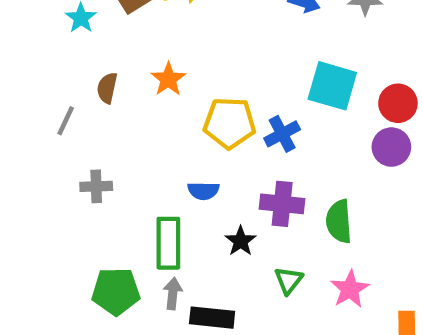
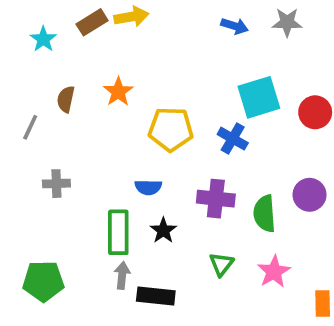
cyan square: (332, 86) -> (259, 97), turned -33
blue cross: (282, 134) -> (233, 139), moved, turned -32
purple circle: (391, 147) -> (310, 195), moved
black star: (241, 241) -> (163, 230), moved
green pentagon: (116, 291) -> (43, 281), moved

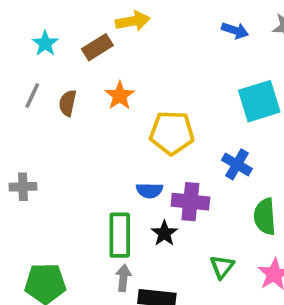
brown rectangle: (92, 22) -> (97, 47), moved
gray line: (30, 127) -> (32, 96), moved
blue cross: (233, 139) -> (237, 164), moved
gray cross: (56, 184) -> (23, 187), moved
purple cross: (216, 199) -> (190, 202), moved

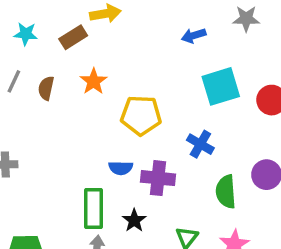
blue arrow: (235, 30) -> (194, 36), moved, turned 145
cyan star: (45, 43) -> (26, 34), turned -30
black star: (164, 233) -> (134, 220), moved

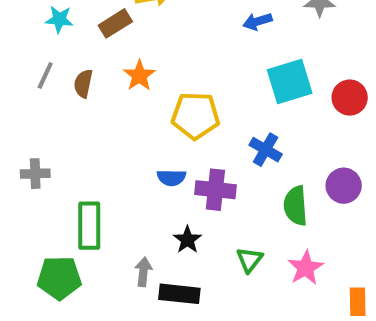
green rectangle: (94, 209) -> (89, 226), moved

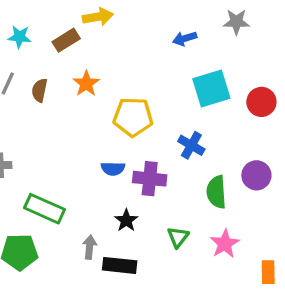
green rectangle: (89, 226) -> (45, 209), turned -66

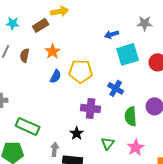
gray star: (236, 22) -> (145, 23), moved
blue arrow: (185, 38) -> (112, 34), moved
blue semicircle: (113, 169) -> (56, 76), moved, turned -64

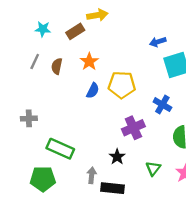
purple cross: (91, 108) -> (133, 128), turned -30

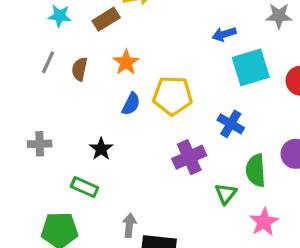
green rectangle: (60, 149) -> (84, 187), size x0.7
black star: (117, 157) -> (101, 149), moved
green triangle: (153, 168) -> (226, 194), moved

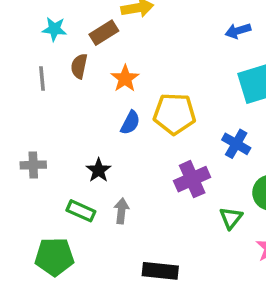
blue arrow: (224, 34) -> (238, 31), moved
gray line: (48, 62) -> (42, 78), turned -30
brown semicircle: (80, 69) -> (79, 66), moved
gray arrow: (129, 225) -> (121, 211), moved

